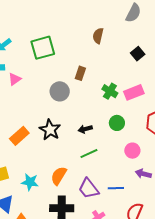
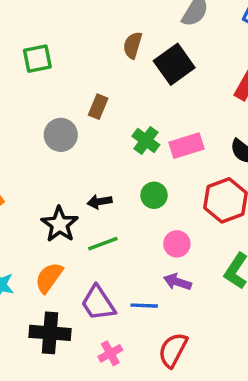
green square: (43, 48) -> (37, 59), size x0.7
black square: (138, 54) -> (174, 64), moved, size x1.6
black star: (50, 130) -> (60, 224), moved
purple arrow: (143, 174) -> (177, 282), moved

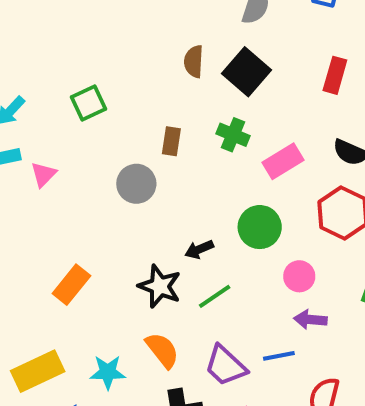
green cross: (146, 141) -> (233, 135), moved
green circle: (154, 195) -> (260, 227), size x1.4
orange semicircle: (49, 278) -> (162, 350), turned 120

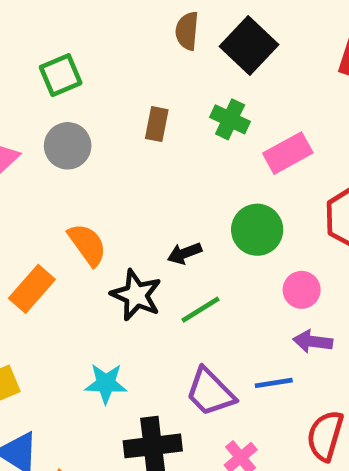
gray circle: (136, 184) -> (68, 146), moved
orange semicircle: (162, 350) -> (87, 245), moved
cyan star: (108, 372) -> (106, 384), moved

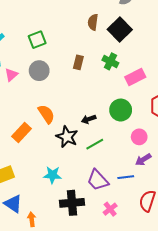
purple arrow: (313, 342) -> (143, 160), turned -42

